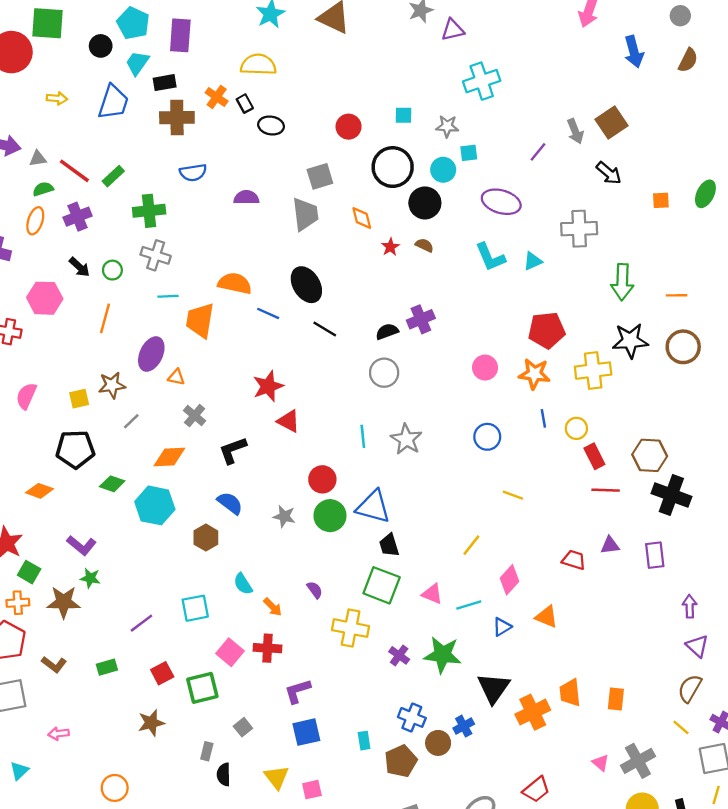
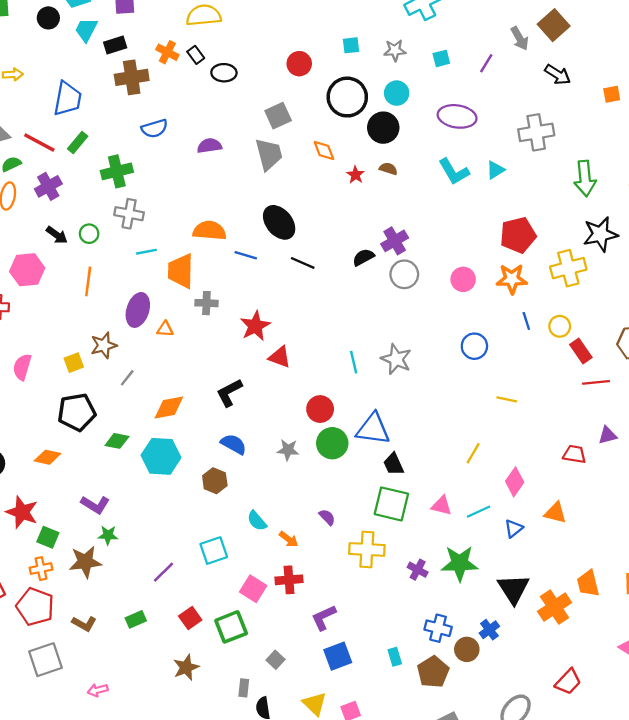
blue trapezoid: (113, 102) -> (68, 99), moved
cyan square: (469, 153) -> (441, 58), moved
gray circle: (384, 373) -> (404, 274), moved
gray cross: (195, 416) -> (206, 303), moved, turned -30

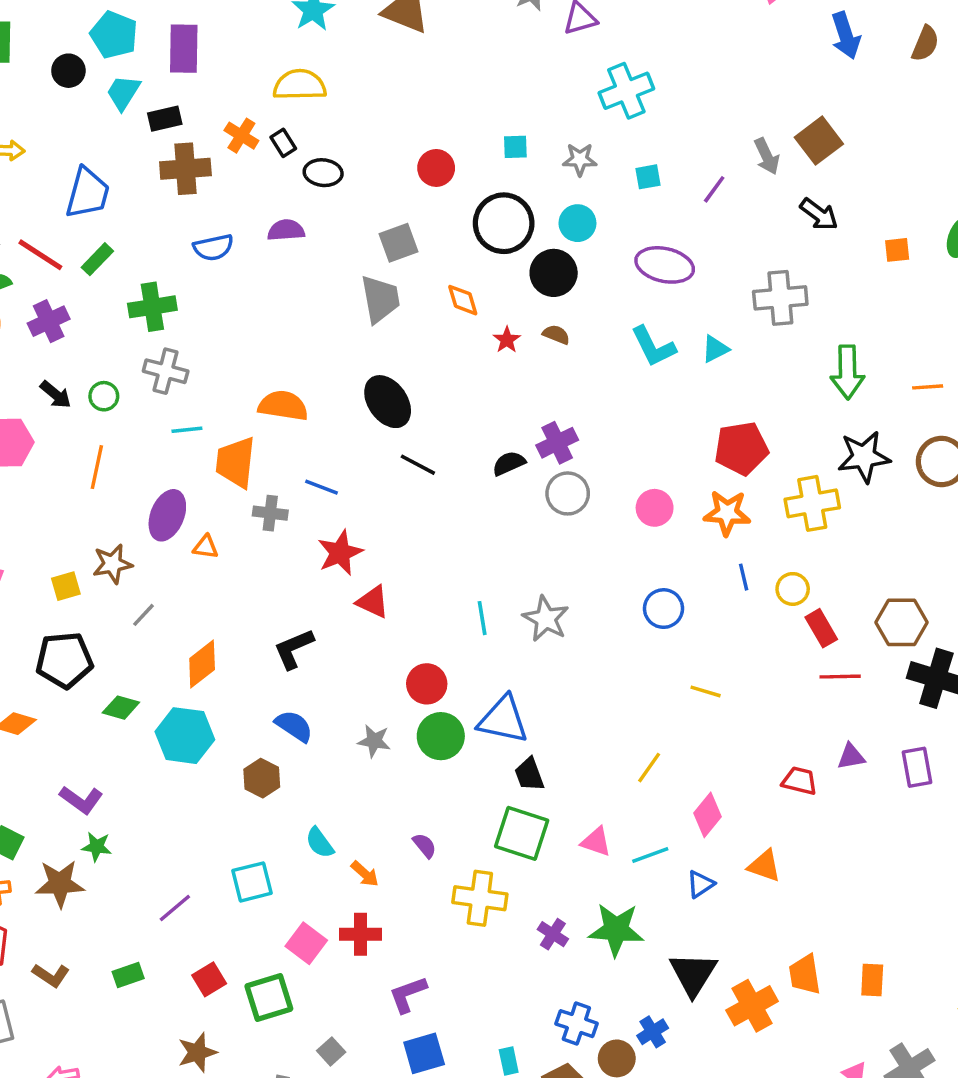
purple semicircle: (209, 146) -> (286, 230), moved
blue line: (246, 255) -> (322, 487), moved
orange diamond: (169, 407) -> (202, 664), turned -32

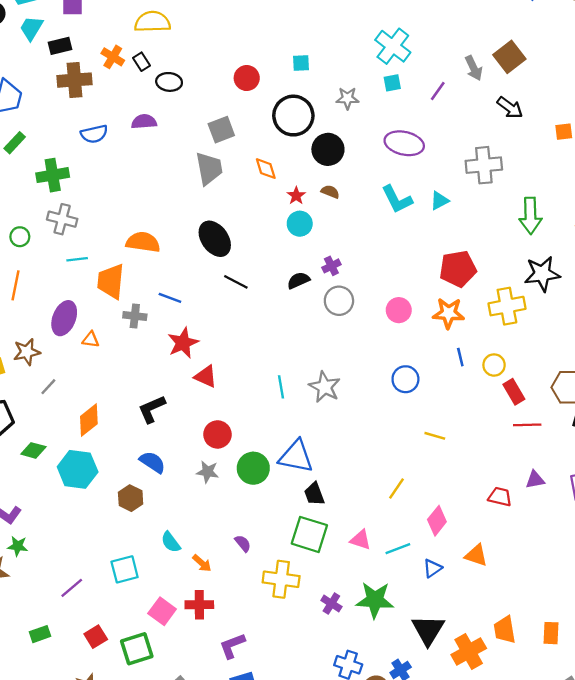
cyan cross: (626, 91) -> (393, 46), moved, turned -30
gray star: (580, 159) -> (347, 98), moved
cyan circle: (577, 223) -> (300, 224), moved
purple cross: (557, 443) -> (331, 266), size x0.7
red circle: (427, 684) -> (218, 434), moved

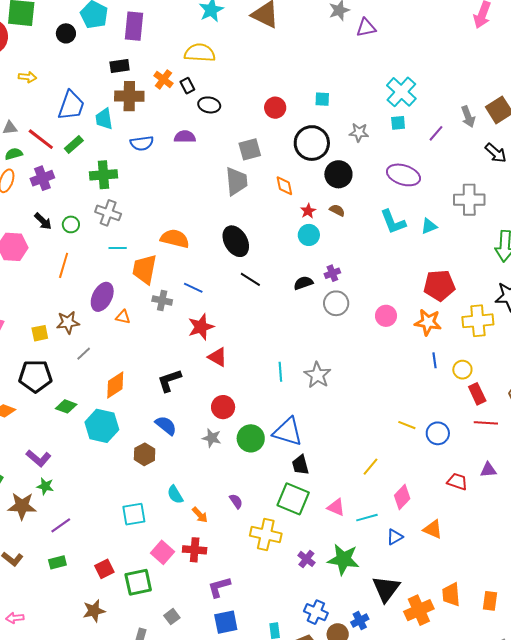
cyan trapezoid: (31, 28) -> (104, 119), moved, turned -45
blue circle: (405, 379) -> (438, 433), moved
purple line: (72, 588) -> (61, 525), moved

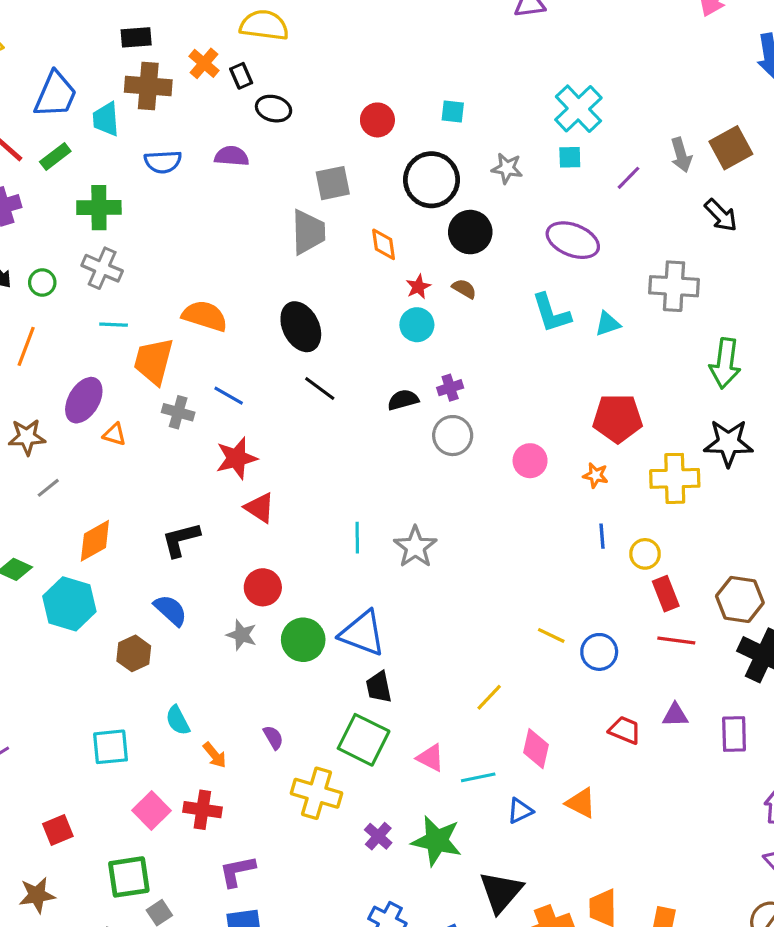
orange star: (428, 322) -> (596, 475), size x0.6
pink diamond: (402, 497) -> (536, 749), turned -35
green square: (138, 582) -> (129, 877), moved

